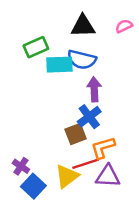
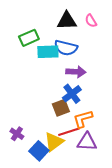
pink semicircle: (124, 26) -> (91, 21), moved, turned -96
purple arrow: (94, 89) -> (76, 72), turned 96
blue square: (33, 186) -> (39, 151), moved

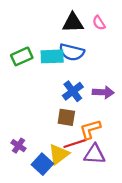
green rectangle: (29, 38) -> (22, 56), moved
purple arrow: (76, 72) -> (103, 92), moved
blue cross: (72, 94) -> (73, 91), moved
brown square: (61, 108) -> (66, 117), turned 30

